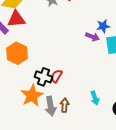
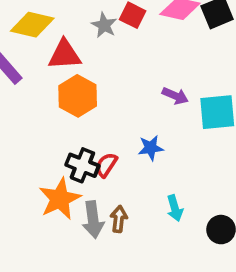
red triangle: (16, 19) -> (65, 55), moved
blue star: (103, 26) -> (151, 148), moved
orange hexagon: (17, 53) -> (78, 96), moved

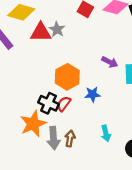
gray star: (104, 25) -> (57, 29), moved
orange hexagon: (78, 96) -> (67, 77), moved

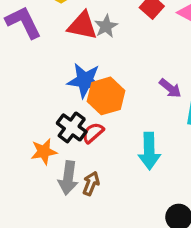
blue star: (92, 94) -> (85, 80), moved, size x1.5
orange star: (33, 124) -> (44, 152), size x0.7
cyan arrow: (106, 133) -> (149, 151), moved, size x1.5

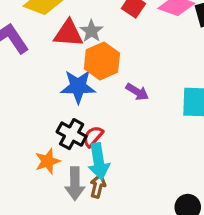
purple arrow: (170, 88) -> (137, 92), moved
orange hexagon: (106, 96) -> (102, 61), moved
cyan arrow: (149, 151) -> (99, 161), moved

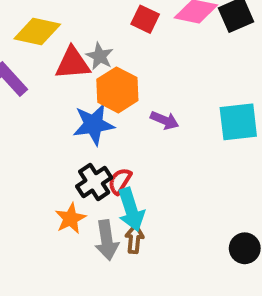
black cross: (72, 134) -> (94, 182), turned 36

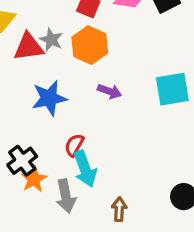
orange hexagon: (117, 90) -> (90, 45), moved
black cross: (94, 182) -> (22, 161), moved
brown arrow: (134, 239) -> (119, 209), moved

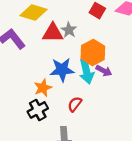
orange hexagon: (90, 45) -> (93, 52), moved
cyan arrow: (85, 169) -> (86, 71), moved
orange star: (34, 179) -> (43, 88), moved

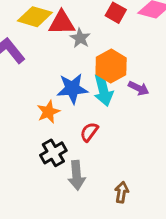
red triangle: (53, 33) -> (62, 23), moved
purple arrow: (104, 71) -> (139, 88), moved
black cross: (38, 110) -> (53, 153), moved

